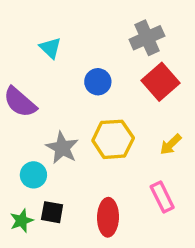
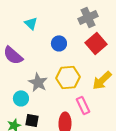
yellow arrow: (171, 144) -> (102, 80), size x1.5
pink rectangle: (162, 197) -> (83, 105), moved

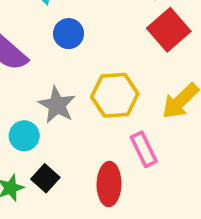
blue circle: (59, 43) -> (69, 34), moved
black square: (32, 120) -> (45, 178), turned 32

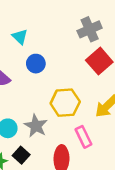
gray star: (57, 105) -> (36, 126), moved

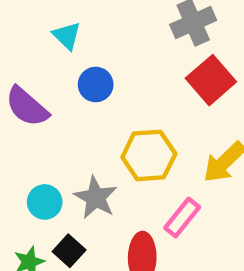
pink rectangle: (83, 137) -> (182, 217), turned 65

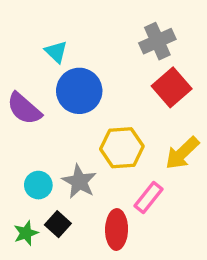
blue circle: (96, 85) -> (79, 91), size x1.6

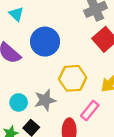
cyan triangle: (56, 52) -> (16, 14), moved
gray star: (79, 181) -> (45, 100), turned 30

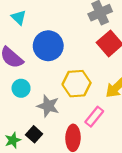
gray star: (45, 100) -> (48, 106), turned 30
cyan circle: (19, 102) -> (21, 88), moved

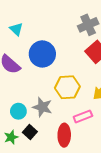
cyan circle: (21, 88) -> (18, 111), moved
pink rectangle: (94, 117) -> (83, 116), turned 30

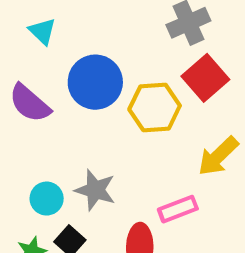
yellow hexagon: (67, 87) -> (155, 107), moved

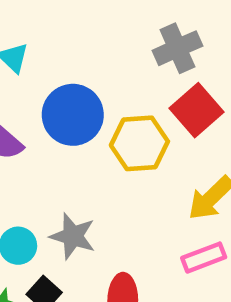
pink rectangle: (178, 209) -> (204, 258), moved

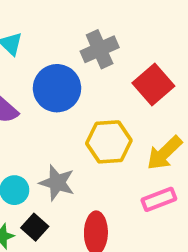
gray cross: (177, 48) -> (100, 49), moved
yellow hexagon: (139, 143) -> (109, 142), moved

